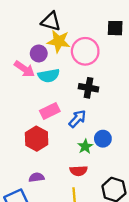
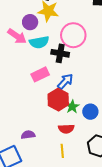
pink circle: (85, 51) -> (73, 35), moved
black cross: (89, 88) -> (60, 53), moved
red hexagon: (37, 139) -> (58, 100), moved
blue circle: (103, 139) -> (90, 112), moved

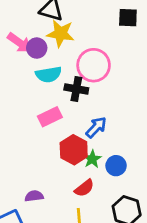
pink arrow: (17, 36) -> (20, 43), moved
blue arrow: (65, 81) -> (96, 127), moved
red semicircle: (66, 129) -> (84, 188), turned -35

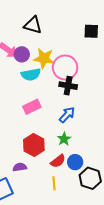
yellow star: (60, 33) -> (44, 58), moved
black cross: (76, 89) -> (68, 86), moved
red hexagon: (74, 150) -> (34, 145), moved
blue circle: (116, 166) -> (75, 162), moved

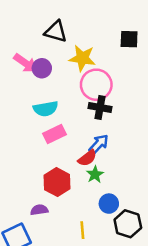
yellow star: (44, 58) -> (82, 58), moved
cyan semicircle: (31, 75) -> (46, 109), moved
red semicircle: (58, 161) -> (87, 158), moved

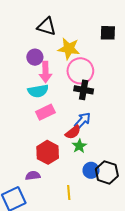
pink arrow: (25, 63) -> (45, 72), moved, turned 54
black hexagon: (128, 224) -> (107, 172), moved

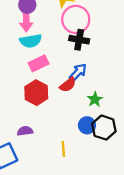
pink arrow: (45, 72) -> (26, 21), moved
green star: (79, 146) -> (95, 99), moved
red hexagon: (48, 152) -> (36, 93), moved

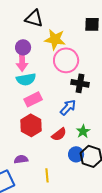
black cross: (79, 40) -> (80, 83), moved
red semicircle: (68, 85) -> (59, 134), moved
yellow line: (63, 149) -> (47, 175), moved

